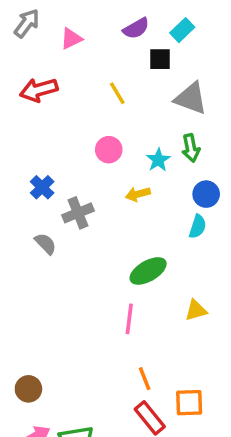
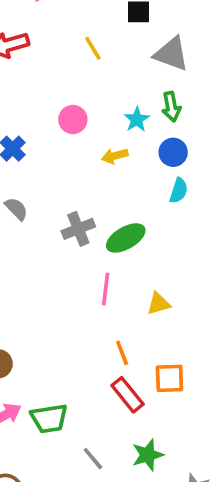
pink circle: (109, 150) -> (73, 119), moved
blue circle: (206, 194) -> (173, 152), moved
gray cross: (78, 213) -> (78, 229), moved
yellow triangle: (196, 310) -> (159, 304), moved

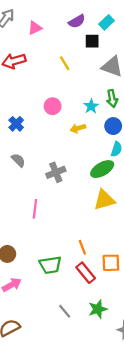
green ellipse: (126, 238) -> (102, 169), moved
pink line: (106, 289) -> (35, 209), moved
yellow triangle: (159, 304) -> (104, 200), moved, size x1.5
green trapezoid: (49, 418) -> (50, 265), moved

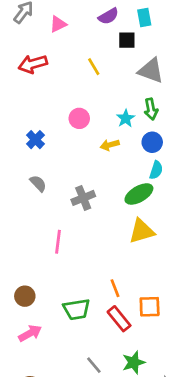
cyan rectangle: (107, 22) -> (144, 18), turned -56

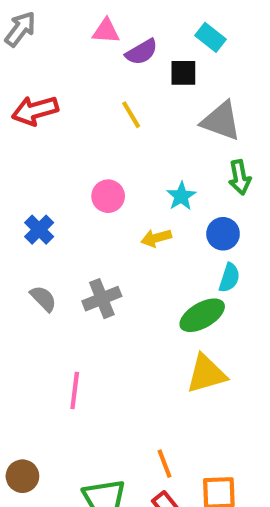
purple semicircle: (108, 16) -> (142, 52), moved
cyan rectangle: (144, 18) -> (210, 37), turned -42
pink triangle: (58, 24) -> (106, 31), moved, turned 30
green arrow: (151, 109) -> (240, 177), moved
gray cross: (83, 198) -> (102, 299), moved

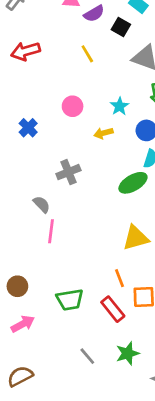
black square: (183, 73) -> (121, 27), turned 30
gray semicircle: (43, 299) -> (42, 204), moved
yellow triangle: (206, 374) -> (136, 238), moved
orange line: (165, 464) -> (120, 278), moved

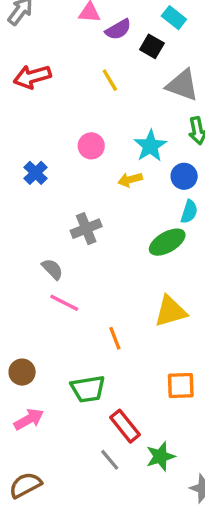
cyan star: (120, 106) -> (150, 146), size x1.4
pink line: (51, 231) -> (64, 303), turned -70
orange line: (120, 278) -> (115, 338), moved
red rectangle: (113, 309) -> (125, 426), moved

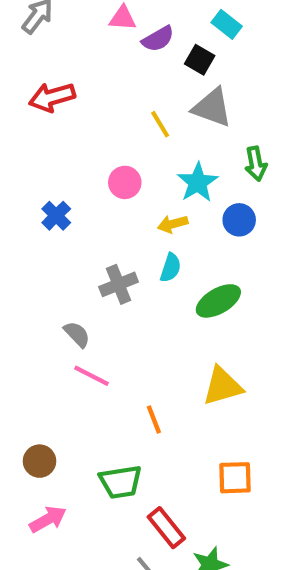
yellow line: (110, 80) -> (160, 124), moved
gray triangle: (182, 85) -> (212, 108), moved
cyan semicircle: (189, 212) -> (171, 268), moved

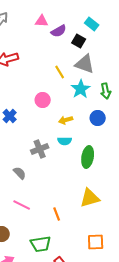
cyan star: (198, 182) -> (81, 89), moved
cyan semicircle: (171, 268) -> (65, 141), turned 72
green ellipse: (218, 301) -> (88, 157), turned -50
pink line: (92, 376) -> (22, 205), moved

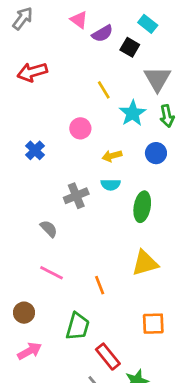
pink triangle: (42, 21) -> (79, 20), turned 32
gray triangle: (85, 64) -> (157, 79), moved, turned 40
green trapezoid: (41, 244) -> (78, 326), turned -65

